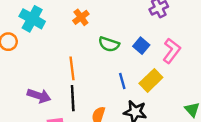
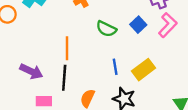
blue square: (141, 46) -> (138, 25), moved
pink L-shape: (172, 51) -> (168, 25), moved

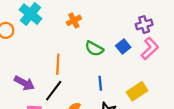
yellow rectangle: (143, 70) -> (137, 91), moved
black line: (64, 78) -> (54, 91), turned 30

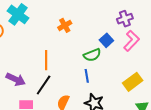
orange cross: (74, 20) -> (65, 25), moved
green semicircle: (94, 49) -> (92, 55), moved, turned -48
yellow rectangle: (137, 91) -> (133, 82), moved

